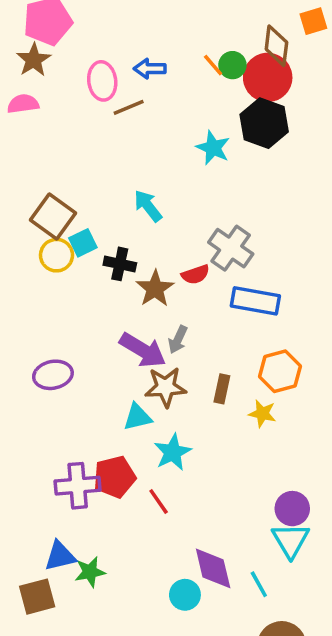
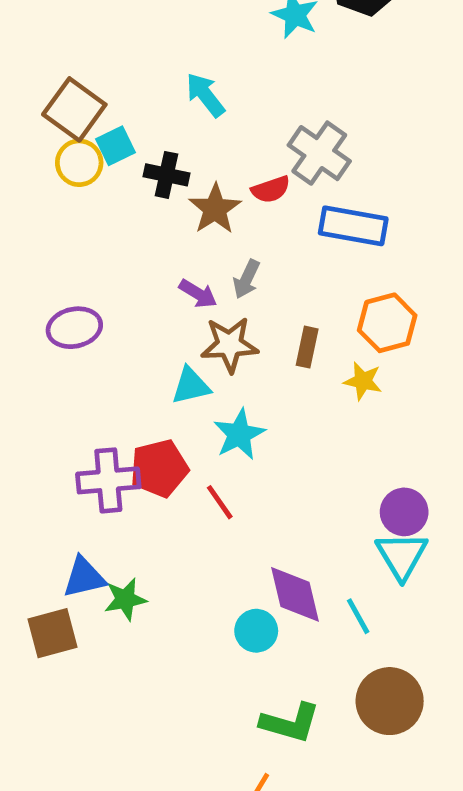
purple arrow: (143, 350) -> (198, 294), size x0.6

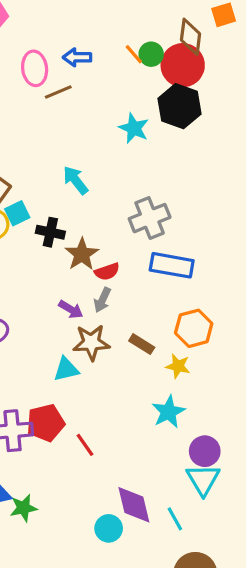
gray cross: (319, 153) -> (150, 218), turned 33
red semicircle: (271, 189) -> (107, 272), moved
brown rectangle: (307, 347) -> (142, 344), turned -70
cyan star: (239, 434) -> (168, 412), moved

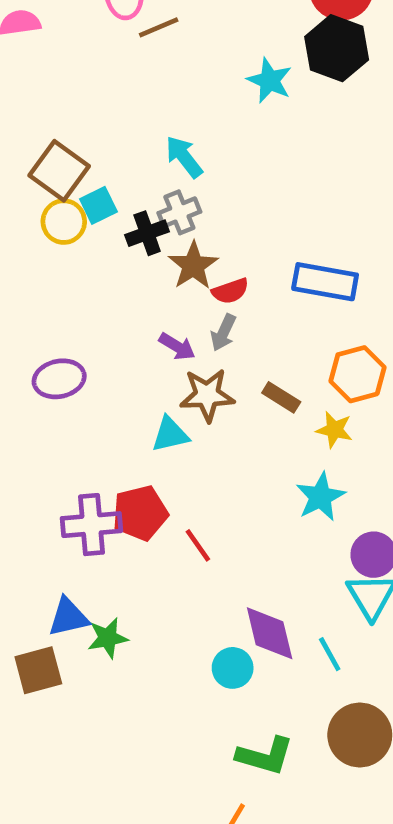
gray cross: (150, 218) -> (179, 212), moved, size x0.7
black cross: (50, 232) -> (147, 233), turned -32

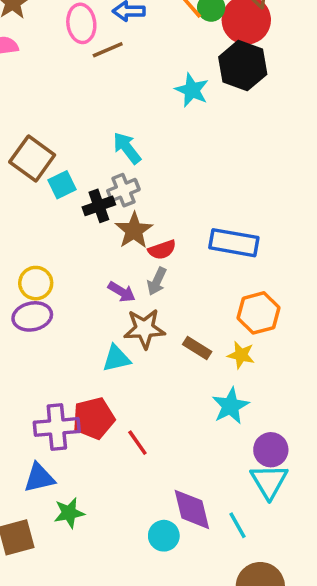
yellow circle: (64, 222) -> (36, 283), moved
brown rectangle: (281, 397) -> (197, 348), moved
blue triangle: (68, 617) -> (39, 478), moved

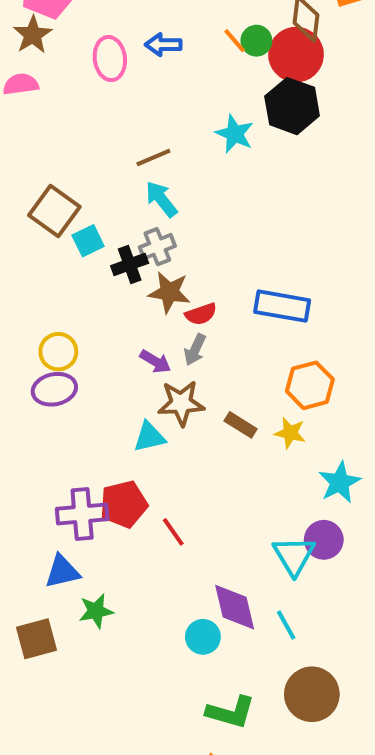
brown line: (108, 50) -> (153, 158), moved
brown star: (134, 230) -> (169, 292), turned -30
cyan star: (230, 406) -> (340, 482), moved
cyan triangle: (269, 481) -> (294, 556), moved

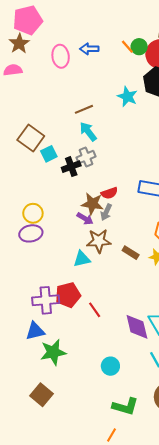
brown star: (169, 292) -> (92, 204), moved
purple diamond: (235, 607) -> (137, 327), moved
green star: (96, 611) -> (53, 352), size x1.4
brown square: (37, 639) -> (41, 395), moved, turned -35

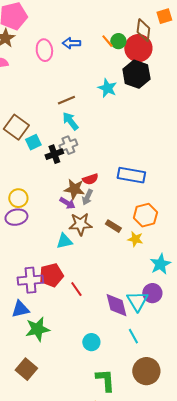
brown rectangle: (131, 253) -> (113, 226), moved
green L-shape: (125, 406) -> (105, 380), turned -110

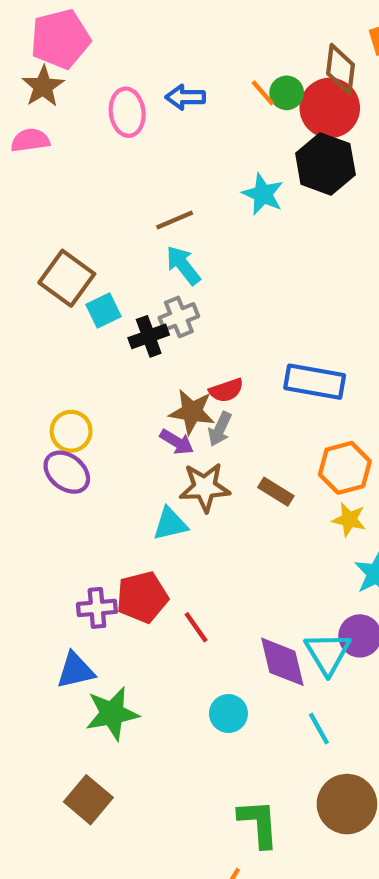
purple ellipse: (16, 217) -> (67, 472), turned 50
yellow star: (135, 239) -> (349, 520), moved
purple cross: (30, 280) -> (97, 608), size x0.7
cyan circle: (91, 342) -> (228, 714), moved

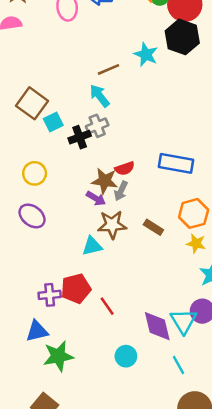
brown line: (175, 220) -> (108, 69), moved
yellow circle: (71, 431) -> (35, 173), moved

